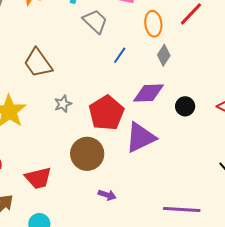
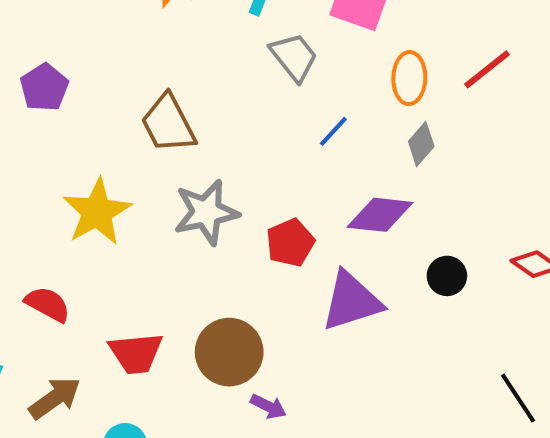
gray star: (63, 104) -> (206, 212), size x1.8
black circle: (185, 106) -> (447, 276), moved
red pentagon: (106, 113) -> (290, 243), size x0.7
brown circle: (87, 154) -> (229, 352), moved

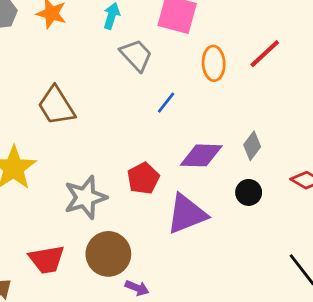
gray diamond: (421, 144) -> (252, 146), moved
gray star: (206, 212) -> (85, 197), moved

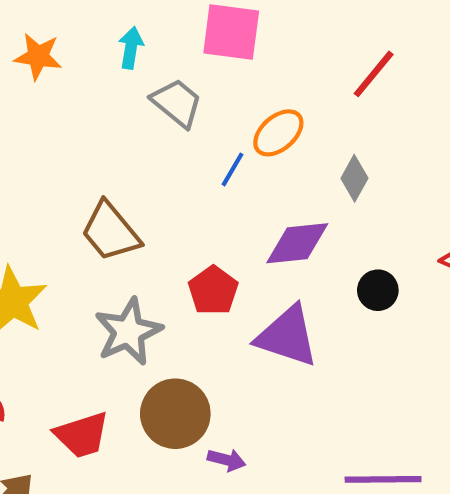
orange ellipse: (214, 63) -> (278, 133), moved, turned 60
brown trapezoid: (56, 106) -> (110, 232), moved
gray diamond: (252, 146) -> (354, 178), moved
purple triangle: (187, 214) -> (287, 336), turned 48

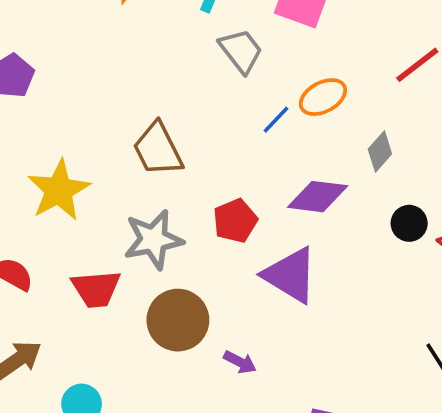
black circle: (378, 290) -> (409, 223), moved
red trapezoid: (82, 435) -> (96, 289), moved
purple arrow: (227, 460) -> (240, 362), moved

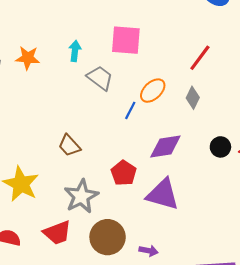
brown trapezoid: (158, 149) -> (69, 146), size x0.7
gray diamond: (380, 152) -> (193, 98), moved

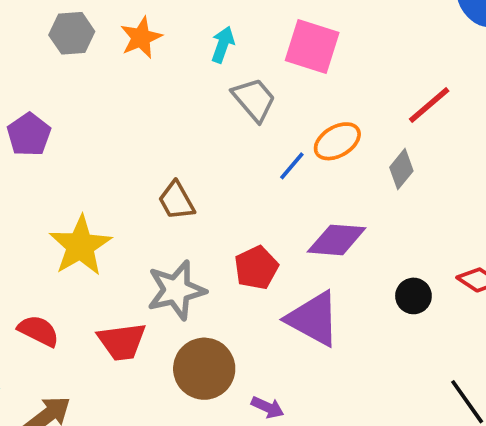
orange star: (28, 58) -> (141, 38), turned 30
black circle: (220, 147) -> (413, 296), moved

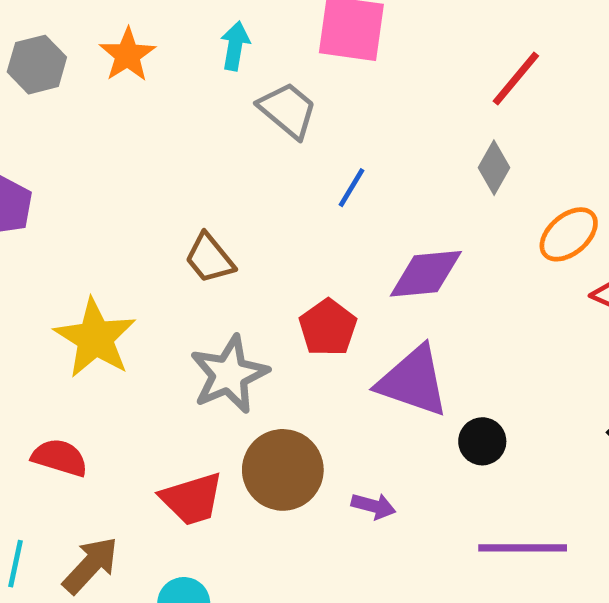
orange ellipse: (337, 141) -> (569, 234), moved
black circle: (413, 296) -> (482, 441), moved
red trapezoid: (122, 342) -> (192, 499), moved

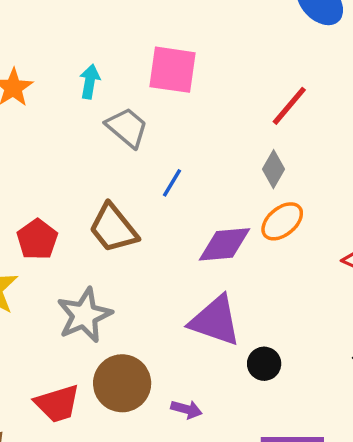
orange ellipse: (569, 234) -> (282, 221), moved
brown trapezoid: (210, 258) -> (113, 228), moved, size x1.4
red pentagon: (328, 328) -> (37, 239), moved

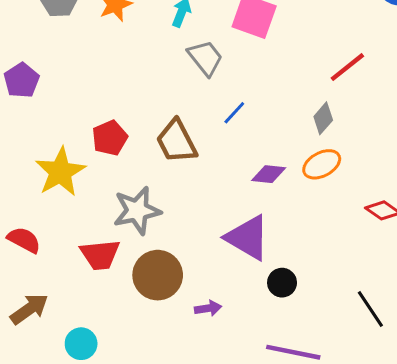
purple diamond: (225, 244) -> (269, 174), size x0.7
red trapezoid: (57, 404) -> (100, 255), moved
purple arrow: (186, 409) -> (208, 308), turned -35

